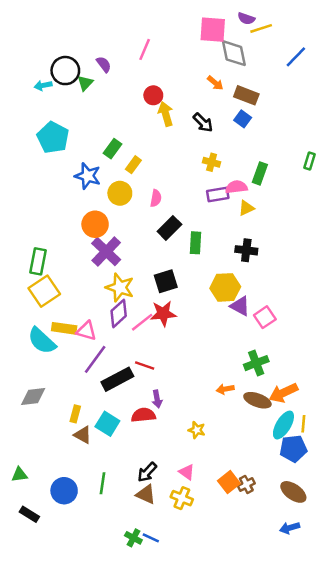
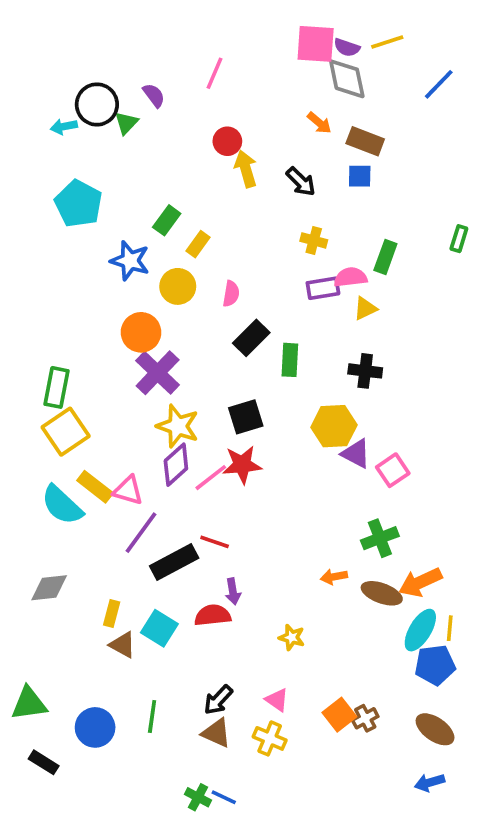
purple semicircle: (246, 18) -> (347, 48), moved
blue square: (243, 119) -> (360, 176), turned -35
yellow rectangle: (64, 328) -> (95, 487), turned 30
green triangle: (19, 475) -> (29, 704), size x1.5

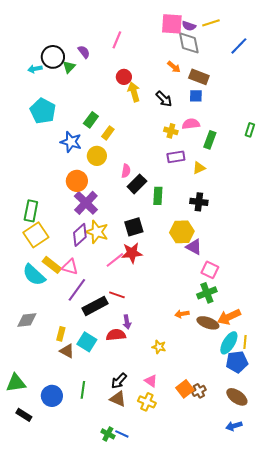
pink semicircle: (350, 277) -> (191, 124), moved
pink semicircle: (231, 294) -> (126, 171), moved
purple diamond: (176, 465) -> (80, 235), moved
pink square: (393, 470) -> (210, 270), moved, turned -30

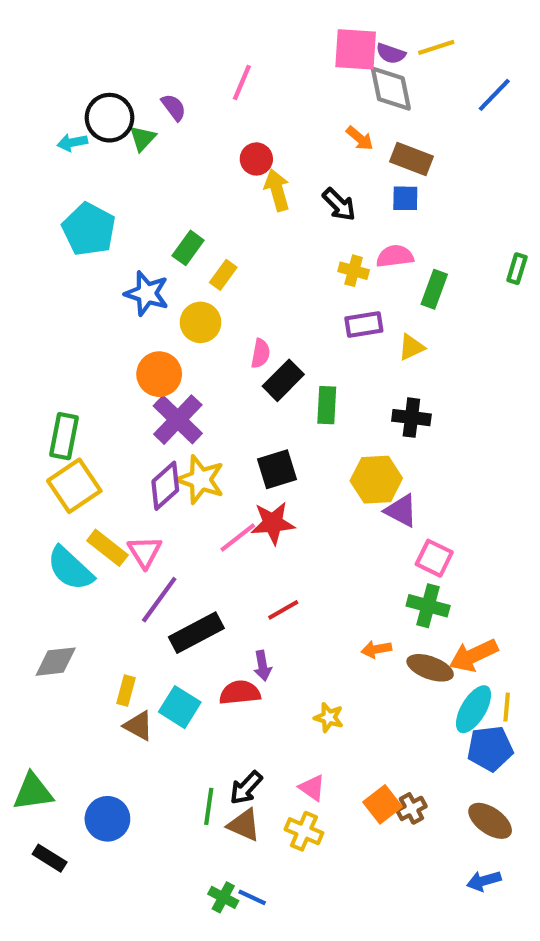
pink triangle: (70, 267) -> (145, 552), turned 42
green cross: (207, 293) -> (428, 606), turned 36
red line: (117, 295) -> (283, 610), moved, turned -49
green line: (83, 390) -> (209, 806), moved

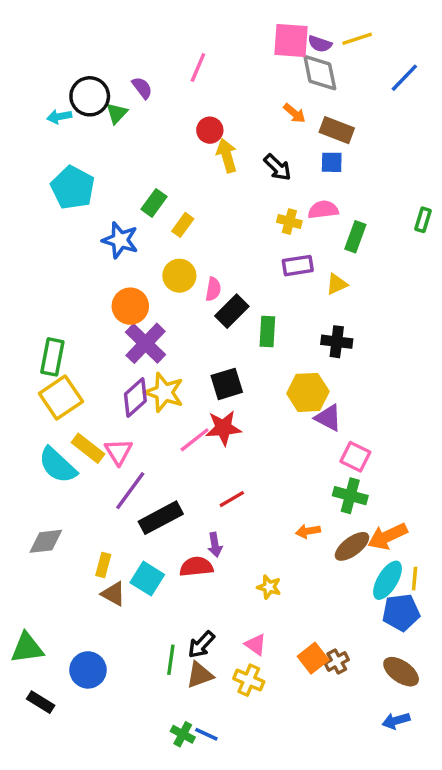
yellow circle: (201, 322) -> (179, 276), moved
brown ellipse: (430, 668) -> (352, 546), turned -57
brown triangle: (244, 825) -> (200, 675), turned -44

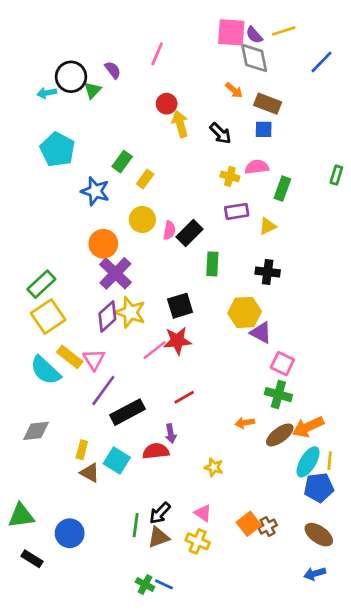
purple semicircle: (320, 44) -> (254, 35), turned 30
black rectangle: (232, 311) -> (190, 233), moved
green rectangle: (52, 357) -> (41, 284), turned 36

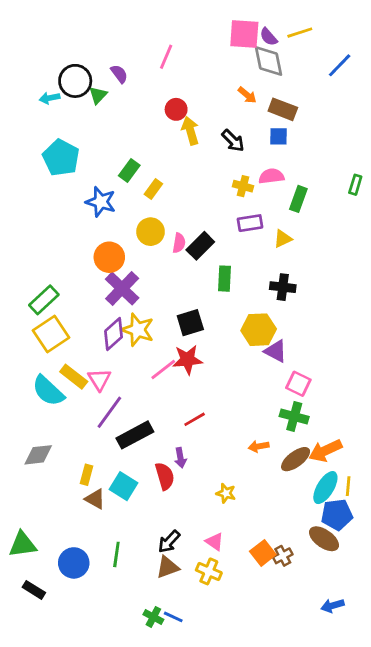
red semicircle: (156, 451) -> (165, 476), turned 80
green line: (136, 525) -> (116, 554), moved
brown ellipse: (319, 535) -> (324, 539), moved

